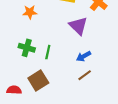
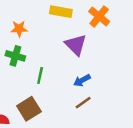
green cross: (27, 48) -> (15, 56), moved

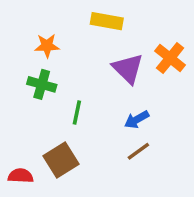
orange cross: (99, 16) -> (170, 58), moved

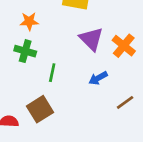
orange cross: (170, 58) -> (124, 46), moved
brown line: (138, 151) -> (125, 102), moved

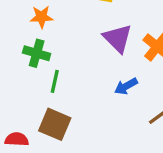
green line: (52, 73) -> (55, 81), moved
brown square: (40, 109) -> (55, 124), turned -35

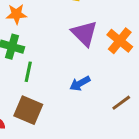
blue arrow: (126, 86) -> (80, 84), moved

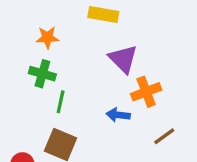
orange cross: (120, 41) -> (146, 92), moved, turned 30
blue arrow: (80, 84) -> (118, 115), turned 36

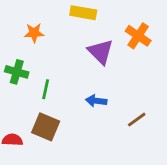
green cross: (42, 74) -> (17, 72), moved
orange cross: (146, 92) -> (138, 36), moved, turned -35

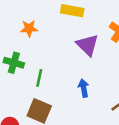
blue arrow: (96, 101) -> (84, 88), turned 72

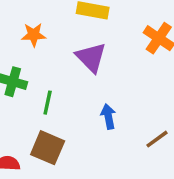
purple triangle: (87, 45) -> (91, 57), moved

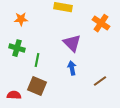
orange star: (34, 35) -> (21, 19), moved
purple triangle: (91, 57) -> (72, 43), moved

